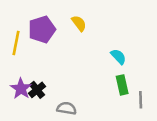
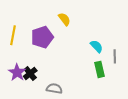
purple pentagon: (42, 29) -> (42, 37), moved
gray line: (141, 100) -> (115, 56), moved

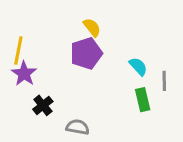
purple pentagon: (42, 37) -> (86, 53), moved
purple star: (17, 72) -> (24, 74), moved

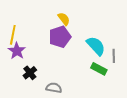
cyan semicircle: (138, 66) -> (96, 46), size x1.5
green rectangle: (143, 100) -> (99, 69), turned -49

